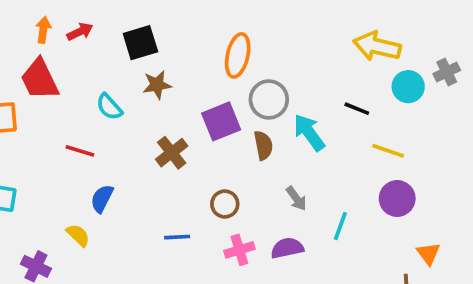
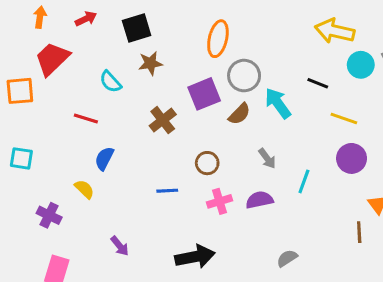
orange arrow: (43, 30) -> (40, 17), moved
red trapezoid: (40, 79) -> (52, 59), turned 72
brown semicircle: (263, 145) -> (239, 114), turned 55

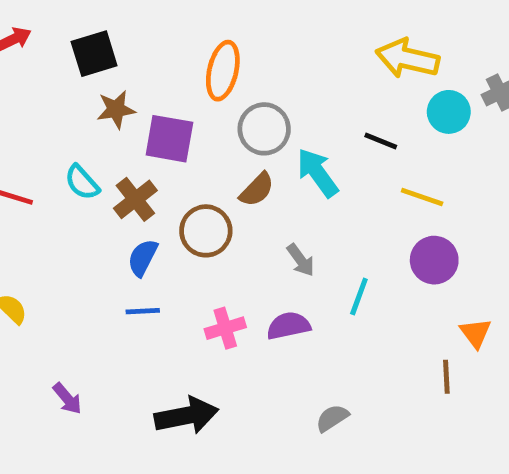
cyan semicircle: (110, 82) -> (82, 182), moved
purple square: (204, 94) -> (169, 139), moved, turned 32
blue semicircle: (104, 158) -> (143, 258), moved
brown circle: (207, 163) -> (206, 231), moved, size x1.4

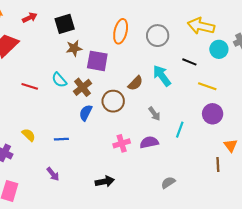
gray circle: (264, 129) -> (158, 36), moved
blue line: (143, 311) -> (61, 139), moved
black arrow: (186, 416) -> (105, 181), size x0.7

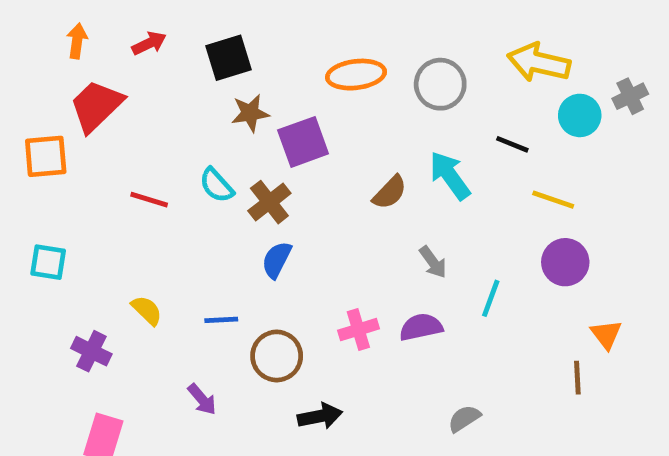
orange ellipse: (121, 31) -> (356, 75), turned 70
purple square: (97, 61) -> (303, 142), turned -30
brown circle: (113, 101) -> (277, 356), moved

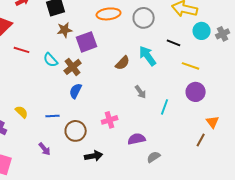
gray cross: (630, 96) -> (223, 34), moved
red line: (149, 200) -> (22, 50), moved
purple semicircle: (421, 327) -> (137, 139), moved
brown line: (577, 378) -> (201, 140), turned 32

